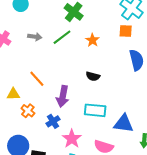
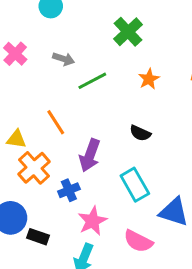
green line: (62, 37) -> (92, 81), moved
cyan rectangle: (95, 110) -> (135, 185), turned 45
orange cross: (28, 111) -> (34, 168), size x1.5

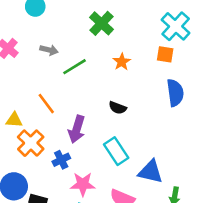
pink star: (92, 221) -> (83, 184), turned 30

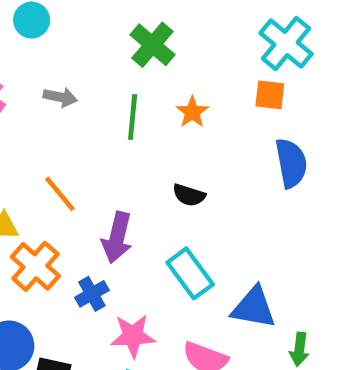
green line: (74, 67) -> (133, 117), moved, turned -50

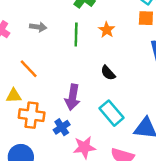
orange line: (60, 194) -> (29, 69), moved
black semicircle: (189, 195) -> (108, 73), turned 35
orange cross: (35, 266) -> (32, 115), turned -30

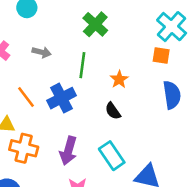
orange star: (107, 30) -> (119, 79), moved
purple arrow: (73, 97) -> (68, 151), moved
blue cross: (62, 127) -> (61, 98), moved, size x1.5

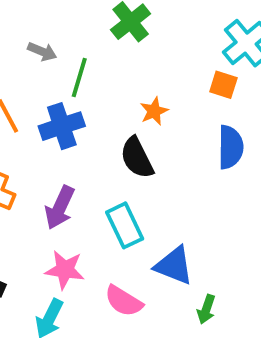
green line: (82, 65) -> (79, 78), moved
black semicircle: (113, 111) -> (137, 158), size x1.5

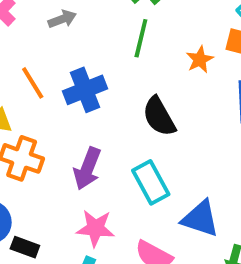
gray arrow: (42, 52) -> (62, 19), turned -40
green line: (79, 78) -> (141, 38), moved
orange star: (154, 111) -> (200, 60), moved

